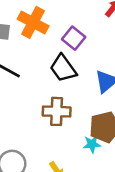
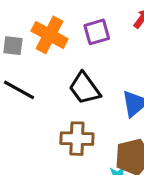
purple square: (74, 38) -> (97, 32), moved, turned 35

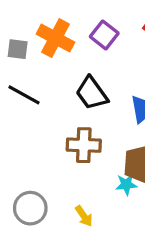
purple square: (97, 32) -> (104, 35), turned -36

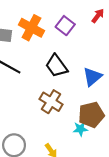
brown cross: (84, 145) -> (51, 102), turned 30

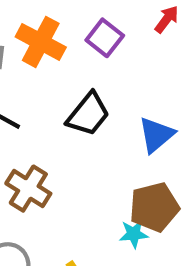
black trapezoid: (56, 66) -> (88, 114), turned -105
brown cross: (51, 102) -> (28, 189), moved

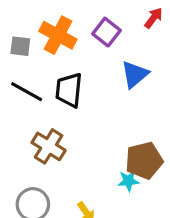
black trapezoid: (88, 114) -> (69, 90), moved, turned 147
blue triangle: (156, 135) -> (135, 74), moved

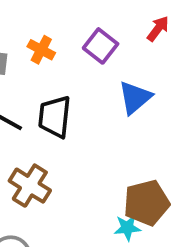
orange cross: (58, 35) -> (41, 50), size x0.6

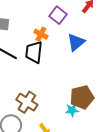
orange cross: (41, 50) -> (41, 34), moved
brown cross: (30, 186) -> (27, 102), moved

